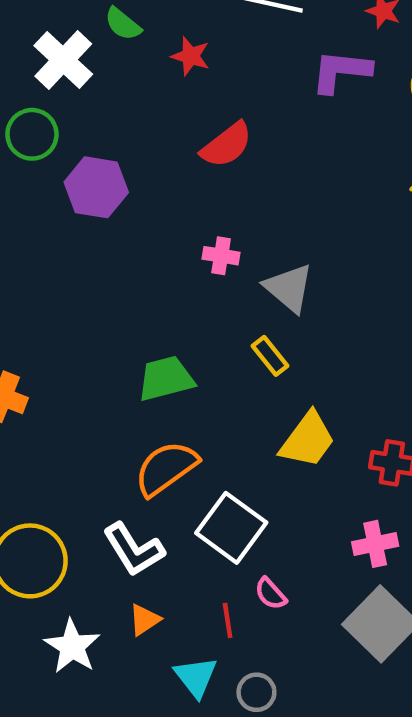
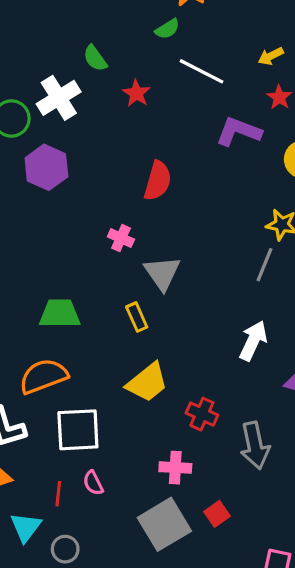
white cross: (63, 60) -> (59, 98), moved
red semicircle: (227, 145) -> (158, 181), moved, turned -51
white square: (231, 528) -> (78, 430), turned 36

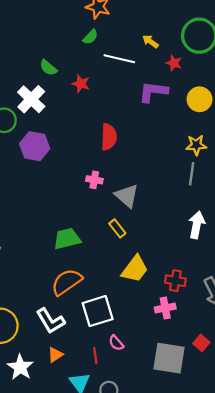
yellow arrow: (271, 56) -> (150, 41), moved, turned 77
pink cross: (175, 468) -> (165, 308), moved
gray square: (164, 524) -> (169, 358), turned -36

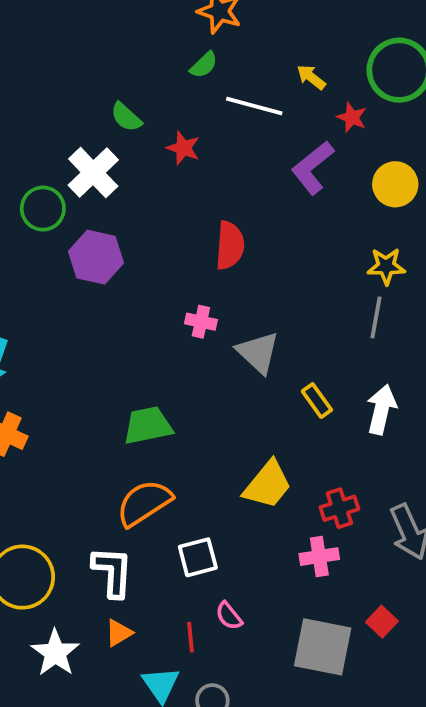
purple L-shape: (153, 92) -> (313, 168), turned -48
yellow rectangle: (117, 228) -> (317, 401), moved
red cross: (175, 281) -> (339, 508), turned -30
white square: (98, 311) -> (198, 557), size x0.7
white L-shape: (50, 321) -> (113, 572), turned -148

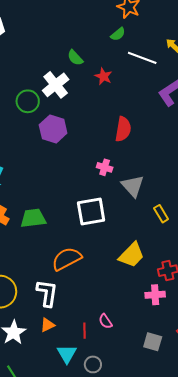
green trapezoid: (148, 425) -> (33, 218), moved
white square: (198, 557) -> (91, 212), moved, size x1.4
gray square: (323, 647) -> (153, 342), size x0.6

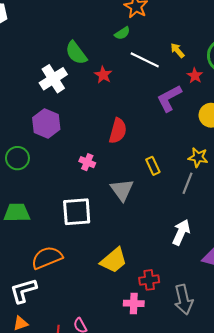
green semicircle: (75, 58) -> (76, 53), size x1.4
green circle: (28, 101) -> (17, 158), moved
pink cross: (105, 167) -> (87, 162), moved
yellow rectangle: (161, 214) -> (153, 166), moved
white L-shape: (47, 293) -> (23, 291), turned -120

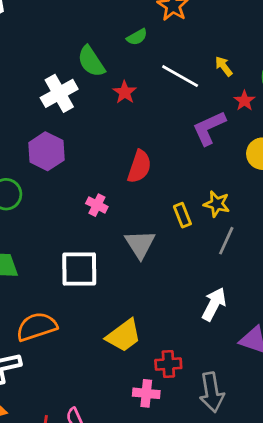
green semicircle: (122, 33) -> (137, 37), moved
yellow star: (198, 157) -> (217, 204), moved

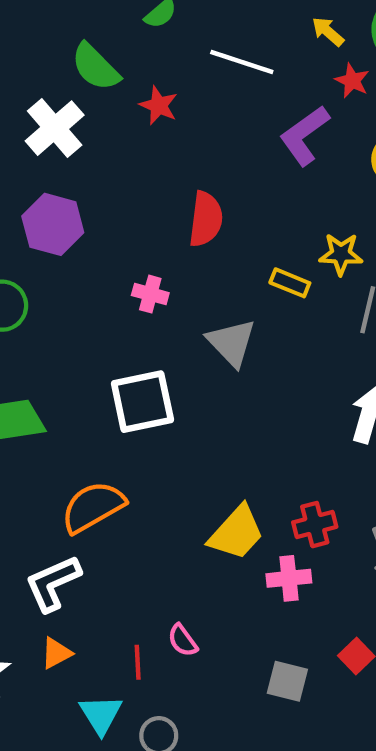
yellow arrow: (224, 66) -> (328, 32), moved
yellow rectangle: (182, 215) -> (290, 283), turned -35
yellow trapezoid: (124, 336) -> (236, 533), moved

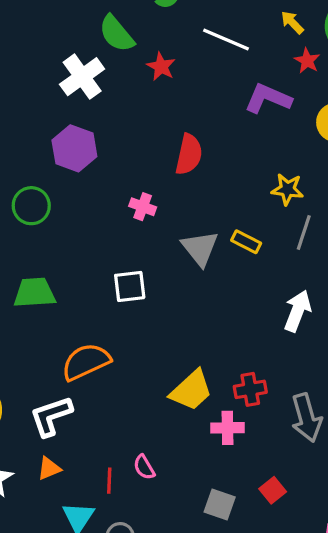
purple L-shape: (304, 136) -> (268, 98), turned 54
yellow rectangle: (290, 283) -> (246, 242), moved
white square: (142, 402) -> (130, 286), size x0.7

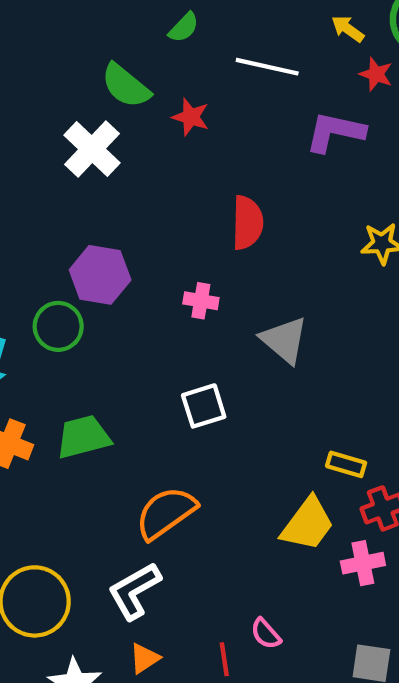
purple hexagon: (74, 148) -> (100, 275), moved
yellow rectangle: (246, 242) -> (346, 464), moved

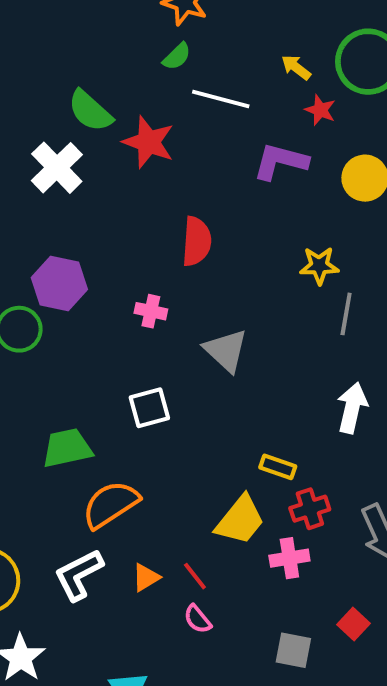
green semicircle: (184, 27) -> (177, 56), moved
red star: (191, 117) -> (149, 142), size x1.5
green trapezoid: (83, 437) -> (67, 448), moved
orange triangle: (144, 658) -> (146, 577), moved
red line: (224, 659) -> (195, 576), moved, turned -32

